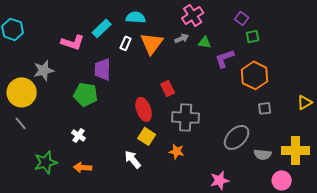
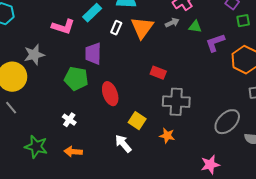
red rectangle: (168, 88) -> (158, 73), turned -42
red ellipse: (144, 109) -> (110, 94), moved
green star: (46, 162) -> (36, 147), turned 30

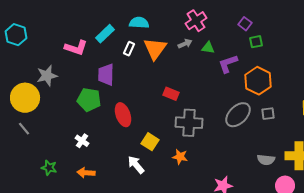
gray ellipse: (227, 122) -> (238, 115), moved
green star: (36, 147) -> (49, 168), size x0.7

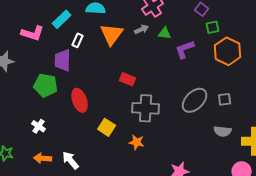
white rectangle: (129, 49) -> (78, 40), moved
orange hexagon: (258, 81) -> (228, 51), moved
gray semicircle: (266, 160) -> (223, 131), moved
white arrow: (136, 165) -> (71, 160), moved

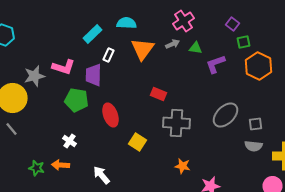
pink L-shape: (33, 33) -> (64, 67), moved
gray square: (225, 99) -> (256, 124), moved
orange star: (137, 142) -> (182, 166), moved
orange arrow: (43, 158) -> (60, 165), moved

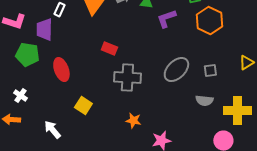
gray square: (256, 124) -> (210, 71), moved
yellow square: (138, 142) -> (83, 106), moved

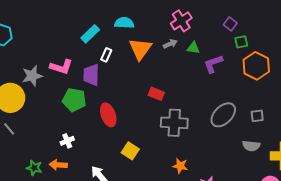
white cross: (20, 96) -> (67, 141), turned 32

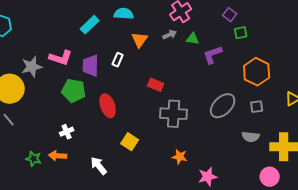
orange triangle: (140, 49) -> (140, 40), size x0.7
white rectangle: (106, 55) -> (118, 60), moved
orange hexagon: (256, 66) -> (257, 72), moved

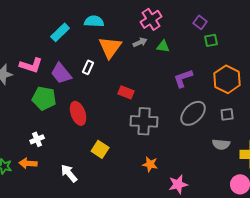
orange triangle: (140, 40) -> (110, 47), size x1.4
purple L-shape: (213, 55) -> (183, 78), moved
purple trapezoid: (91, 66) -> (61, 73), turned -40

